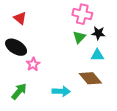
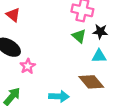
green triangle: (79, 37) -> (79, 36), turned -32

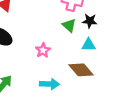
pink star: (28, 66) -> (43, 50), moved

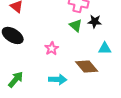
cyan triangle: (89, 45) -> (105, 48), moved

